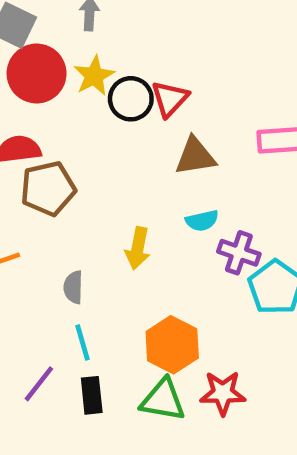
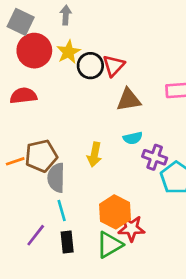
brown pentagon: (48, 188) -> (41, 156), moved
gray semicircle: (73, 287) -> (56, 178), size x1.5
red star: (223, 393) -> (131, 228), moved
green triangle: (163, 400) -> (110, 245), turned -40

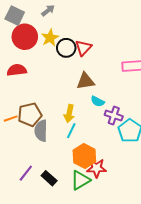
gray arrow: (66, 15) -> (48, 10), turned 48
brown triangle: (129, 100) -> (85, 81), moved
cyan semicircle: (133, 138) -> (98, 101), turned 40
cyan line: (62, 211) -> (71, 131), moved, turned 42
black rectangle: (67, 242) -> (49, 178), turned -42

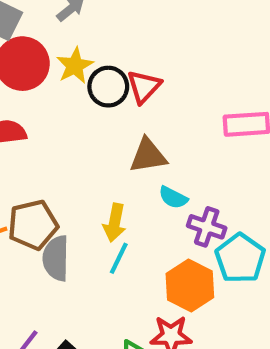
orange hexagon: (84, 156) -> (190, 285), moved

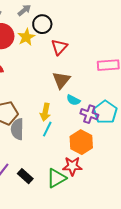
black circle: (108, 87) -> (42, 24), moved
brown triangle: (148, 156) -> (61, 80), turned -42
cyan pentagon: (240, 258) -> (105, 112), moved

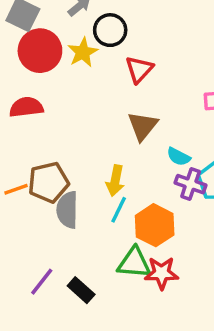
cyan semicircle: (73, 100) -> (179, 157), moved
orange hexagon: (81, 142) -> (155, 225), moved
green triangle: (56, 178) -> (134, 263), moved, turned 35

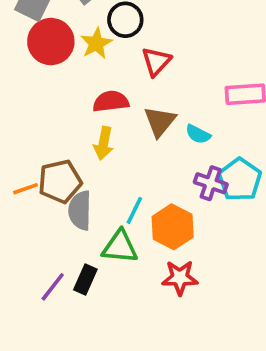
red semicircle: (26, 107) -> (111, 101), moved
cyan semicircle: (179, 157) -> (198, 134), moved
yellow arrow: (115, 181) -> (104, 143), moved
green triangle: (134, 263) -> (120, 247), moved
black rectangle: (81, 290) -> (85, 279), moved, turned 72

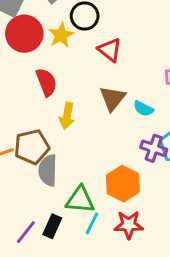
red triangle: (156, 62) -> (110, 50), turned -35
red semicircle: (111, 101) -> (46, 82), moved, turned 76
cyan line: (134, 210) -> (92, 223), moved

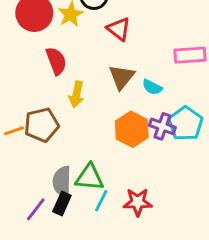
gray semicircle: (48, 170) -> (62, 182), moved
orange hexagon: (123, 184) -> (132, 129), moved

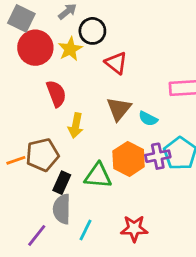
purple cross: (162, 126) -> (158, 156), turned -30
green triangle: (90, 177) -> (98, 176), moved
cyan line: (101, 201) -> (85, 230), moved
black rectangle: (62, 204) -> (62, 183), moved

